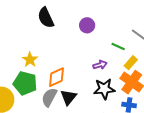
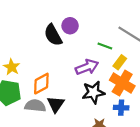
black semicircle: (46, 18) -> (53, 35), moved
purple arrow: (100, 65) -> (87, 67), size x1.5
gray semicircle: (49, 97) -> (35, 106), turned 72

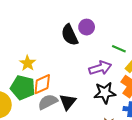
orange diamond: (41, 84) -> (42, 84), moved
gray semicircle: (35, 106) -> (48, 102), turned -36

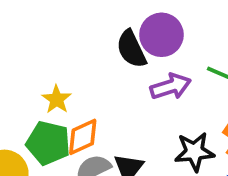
purple circle: (87, 27) -> (161, 35), size x1.5
purple arrow: (100, 68) -> (171, 87), moved

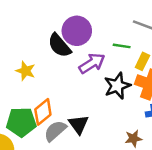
yellow star: (57, 99) -> (26, 71), moved
black star: (194, 152) -> (117, 86), moved

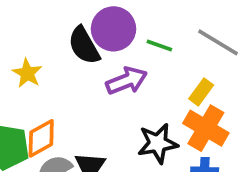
green line: (122, 46) -> (159, 45), moved
black star: (117, 86) -> (158, 143), moved

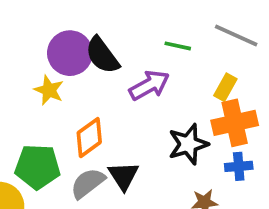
purple circle: (114, 29) -> (70, 53), moved
orange cross: (206, 128) -> (235, 123), turned -36
orange diamond: (41, 138) -> (89, 138), moved

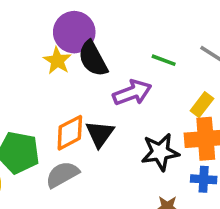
purple circle: (70, 53) -> (74, 32), moved
yellow star: (49, 90) -> (57, 61), moved
black triangle: (123, 176) -> (100, 134), moved

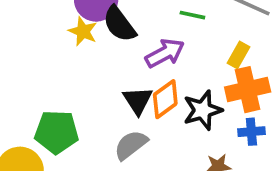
orange diamond: (70, 133) -> (165, 99), moved
gray semicircle: (62, 175) -> (131, 145), moved

